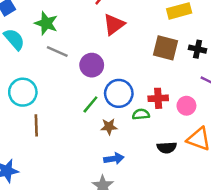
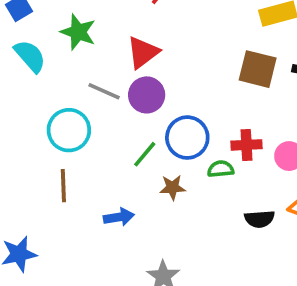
red triangle: (114, 24) -> (143, 52), moved
gray line: (57, 52) -> (104, 91), moved
cyan circle: (23, 92) -> (69, 130), moved
blue arrow: (114, 159) -> (119, 217), moved

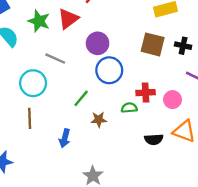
red triangle: (143, 52) -> (68, 19), moved
purple circle: (147, 95) -> (98, 43), moved
blue circle: (187, 138) -> (109, 70), moved
blue arrow: (119, 217) -> (65, 138), turned 114

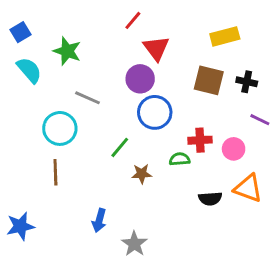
red triangle: (68, 19) -> (156, 48), moved, turned -30
blue arrow: (65, 138) -> (99, 220), moved

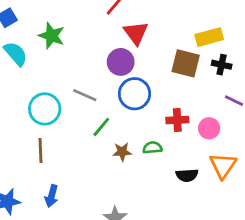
yellow rectangle: (225, 36) -> (209, 37), moved
gray line: (88, 98) -> (85, 95), moved
green semicircle: (180, 159) -> (152, 148), moved
orange triangle: (248, 188) -> (223, 166), turned 44
blue arrow: (99, 220) -> (52, 196), moved

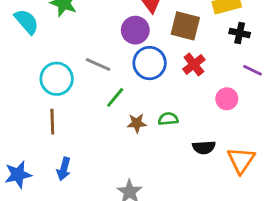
brown square: (186, 63) -> (185, 26), moved
red cross: (177, 120) -> (194, 64), moved, turned -35
orange triangle: (223, 166) -> (241, 160), moved

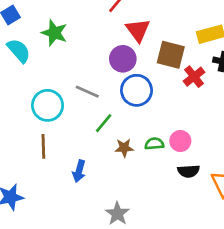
red cross: (194, 64) -> (194, 77), moved
pink circle: (227, 99) -> (180, 141), moved
blue arrow: (64, 169) -> (79, 171), moved

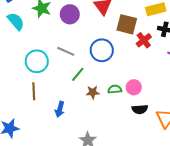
purple circle: (123, 59) -> (70, 14), moved

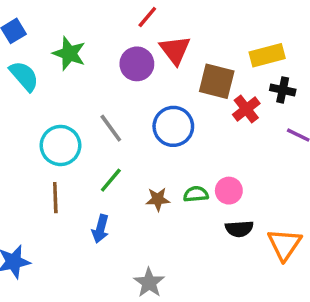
purple circle: (70, 14) -> (137, 64), moved
gray line: (66, 51) -> (111, 128), turned 30
green line: (78, 74) -> (111, 180), moved

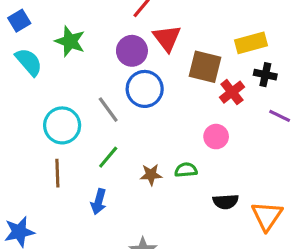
blue circle: (173, 126) -> (145, 89), moved
pink circle: (229, 191) -> (216, 137), moved

